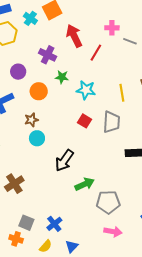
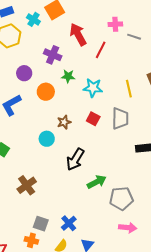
brown star: (31, 120) -> (64, 122), moved

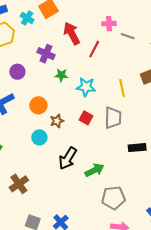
orange circle: (46, 92) -> (38, 105), moved
green arrow: (97, 182) -> (94, 170), moved

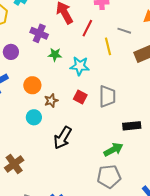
gray line: (128, 36) -> (124, 31), moved
yellow line: (122, 88) -> (108, 46), moved
green arrow: (94, 170) -> (113, 150), moved

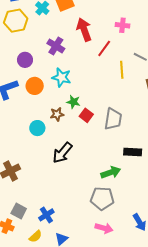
green star: (55, 55) -> (73, 102), moved
cyan star: (80, 66) -> (61, 77), moved
orange circle: (32, 85) -> (35, 86), moved

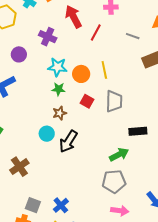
yellow line: (122, 70) -> (104, 70), moved
orange circle: (35, 86) -> (81, 74), moved
green star: (73, 102) -> (59, 89), moved
brown star: (57, 114) -> (60, 113), moved
cyan circle: (37, 128) -> (47, 134), moved

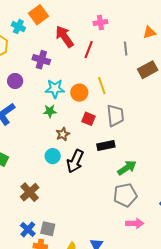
gray line: (133, 36) -> (126, 48), turned 72
green star: (59, 89) -> (50, 111), moved
black rectangle: (138, 131) -> (106, 145), moved
blue cross: (61, 205) -> (28, 229), moved

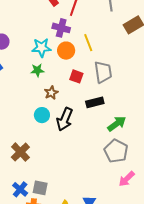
purple cross: (41, 60) -> (61, 28), moved
gray pentagon: (125, 195) -> (116, 151), turned -30
pink arrow: (135, 223) -> (127, 179), turned 138

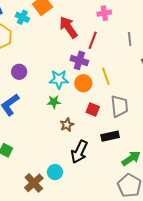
cyan circle: (42, 115) -> (55, 172), moved

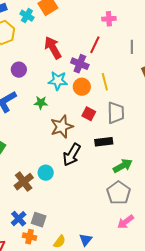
red arrow: (68, 27) -> (53, 48), moved
green star: (54, 102) -> (41, 103), moved
brown star: (67, 125) -> (62, 127), size x1.6

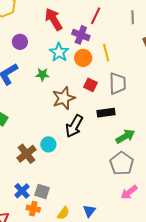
cyan star: (58, 81) -> (59, 52), turned 30

